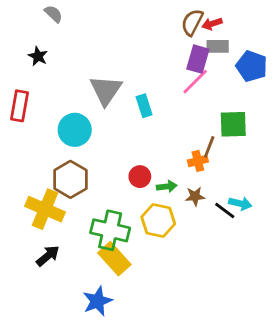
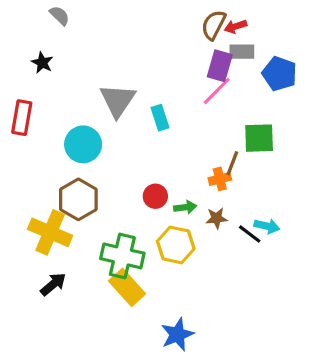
blue star: (97, 301) -> (177, 335), moved

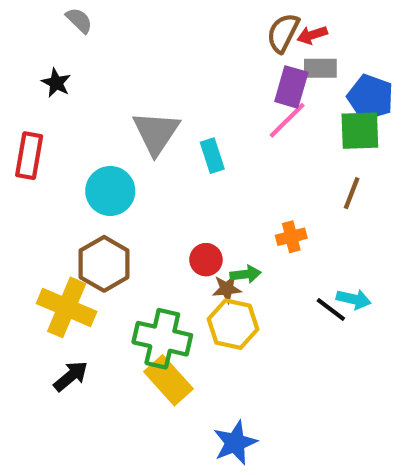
green square: (259, 138) -> (360, 131), moved
brown line: (232, 163) -> (352, 193), moved
brown star: (217, 218) -> (227, 289), moved

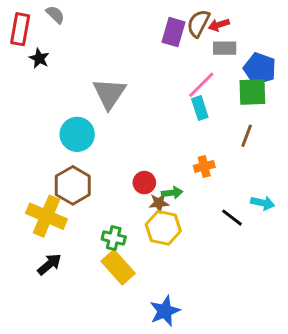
purple rectangle: (291, 87) -> (174, 32), moved
red rectangle: (29, 156) -> (20, 29), moved
cyan rectangle: (212, 156) -> (200, 108), moved
cyan arrow: (354, 299) -> (263, 203), moved
green cross: (162, 339) -> (114, 238), size x0.6

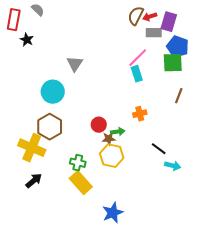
purple rectangle: (174, 32) -> (169, 22), moved
gray triangle: (109, 93) -> (75, 64), size x0.7
brown line: (247, 136) -> (179, 96), moved
cyan arrow: (263, 203) -> (173, 166), moved

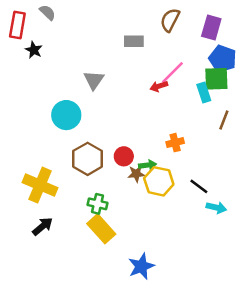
red arrow: (150, 17) -> (159, 86), moved
gray rectangle: (154, 33) -> (134, 41), moved
cyan rectangle: (137, 74) -> (204, 93), moved
brown hexagon: (50, 127) -> (88, 159), moved
yellow hexagon: (112, 156) -> (159, 181), moved

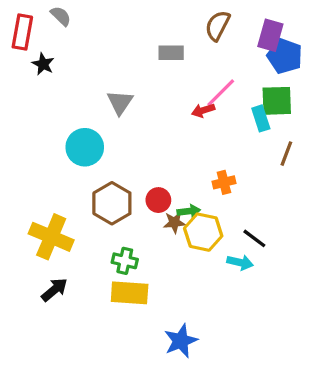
blue pentagon: (223, 59) -> (285, 56), moved
cyan arrow: (216, 208) -> (240, 262), moved
yellow rectangle: (101, 229) -> (130, 293), turned -44

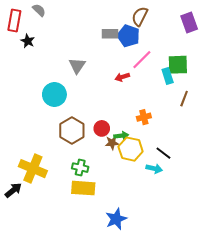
purple rectangle: (270, 35) -> (189, 23), moved, turned -36
blue pentagon: (285, 56) -> (128, 36), moved
red arrow: (203, 110) -> (122, 77), moved
yellow cross: (51, 237) -> (33, 169), moved
black arrow: (54, 290) -> (13, 190), moved

